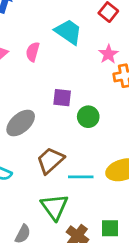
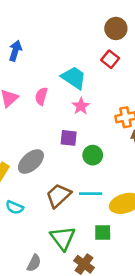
pink star: (108, 54) -> (81, 106), moved
cyan line: (81, 177) -> (91, 194), moved
green square: (110, 228) -> (103, 232), moved

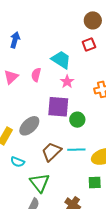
red square: (110, 59) -> (89, 45), turned 32
purple square: (69, 138) -> (58, 107), size x1.6
green square: (103, 232) -> (95, 182), moved
green triangle: (63, 238) -> (40, 183), moved

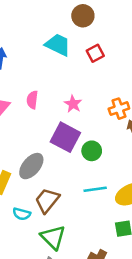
brown circle: (93, 20) -> (83, 16), moved
cyan trapezoid: (61, 60) -> (58, 45), moved
purple square: (58, 107) -> (65, 137), turned 30
brown trapezoid: (51, 152) -> (47, 200), moved

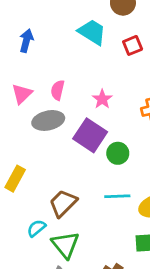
gray ellipse: (31, 166) -> (48, 120), moved, turned 32
cyan semicircle: (22, 214) -> (36, 228), moved, turned 120

